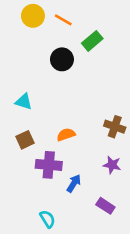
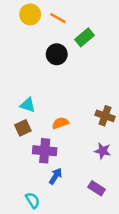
cyan triangle: (24, 102) -> (28, 105), moved
blue arrow: (74, 183) -> (56, 176), moved
cyan semicircle: (47, 219) -> (33, 200), moved

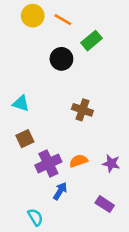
cyan triangle: (28, 105) -> (21, 103), moved
brown cross: (105, 116) -> (82, 110), moved
orange semicircle: (60, 123) -> (78, 161), moved
purple cross: (45, 151) -> (48, 163), turned -30

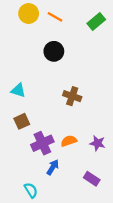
green rectangle: (92, 41) -> (96, 22), moved

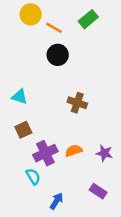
orange line: (55, 17) -> (54, 28), moved
green rectangle: (96, 22) -> (88, 19), moved
blue arrow: (53, 167) -> (56, 201), moved
cyan semicircle: (31, 190) -> (33, 176), moved

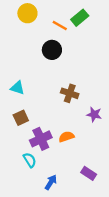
orange line: (54, 28) -> (60, 25), moved
purple star: (104, 153) -> (94, 114), moved

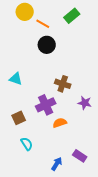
orange line: (60, 25) -> (43, 24), moved
brown square: (21, 118) -> (19, 118), moved
purple cross: (41, 139) -> (46, 105), moved
blue arrow: (51, 182) -> (57, 164), moved

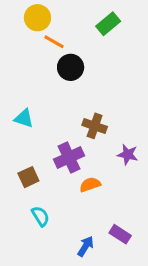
orange line: (43, 24) -> (54, 42), moved

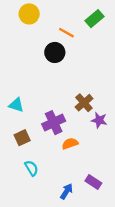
green rectangle: (108, 24) -> (94, 19), moved
orange line: (54, 42) -> (66, 33), moved
cyan triangle: (24, 118) -> (16, 105), moved
brown cross: (95, 126) -> (84, 103), moved, turned 30

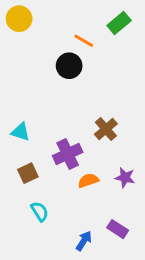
yellow circle: (29, 14) -> (19, 19), moved
purple star: (99, 120) -> (125, 178), moved

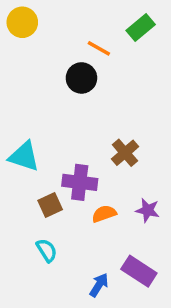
cyan triangle: (21, 132) -> (24, 156), size x1.4
purple cross: (68, 154) -> (80, 182), turned 32
brown square: (28, 173) -> (50, 205), moved
purple rectangle: (118, 229) -> (139, 271), size x1.4

